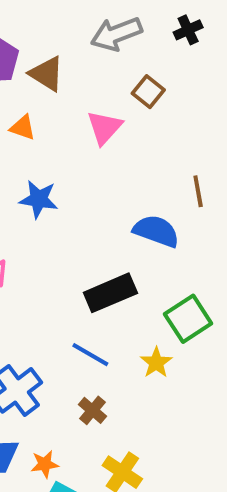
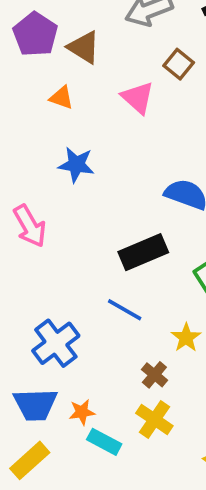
pink triangle: (104, 127) -> (138, 98), turned -30
yellow star: (156, 363) -> (186, 338), moved
brown cross: (92, 410) -> (154, 375), moved

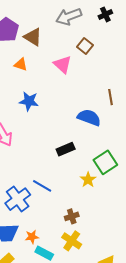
black rectangle: (143, 252) -> (66, 149), size x0.7
blue line: (125, 310) -> (42, 186), moved
yellow star: (186, 338) -> (88, 180), moved
brown cross: (154, 375) -> (72, 216), turned 32

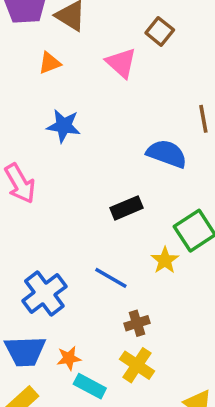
orange triangle: (21, 64) -> (50, 63), turned -40
blue line: (42, 186) -> (111, 278), moved

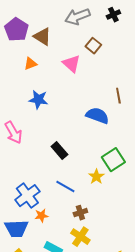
black rectangle: (127, 208) -> (59, 151), moved, turned 72
orange star: (69, 358) -> (41, 216), moved

